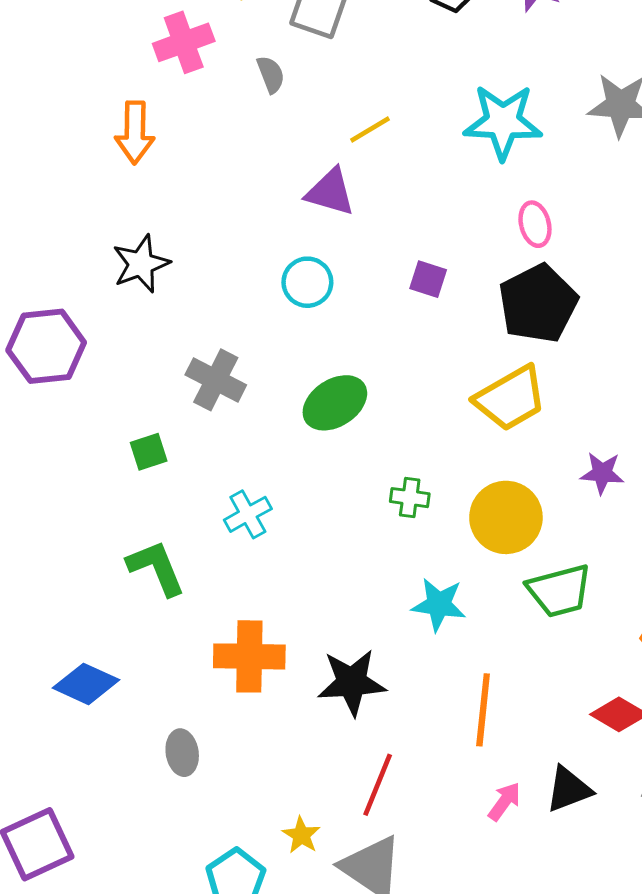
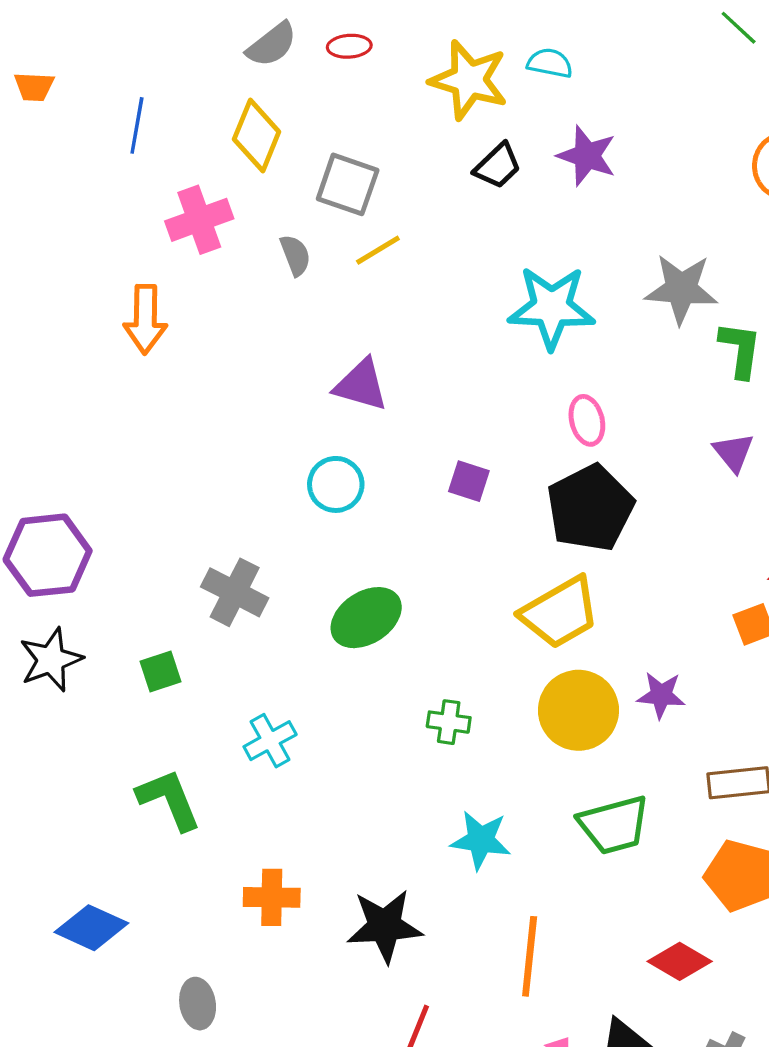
yellow line: (370, 129) -> (378, 250), moved
black star: (141, 264) -> (51, 660), moved
yellow circle: (506, 517) -> (578, 710), moved
orange cross: (249, 656) -> (272, 897), size x0.7

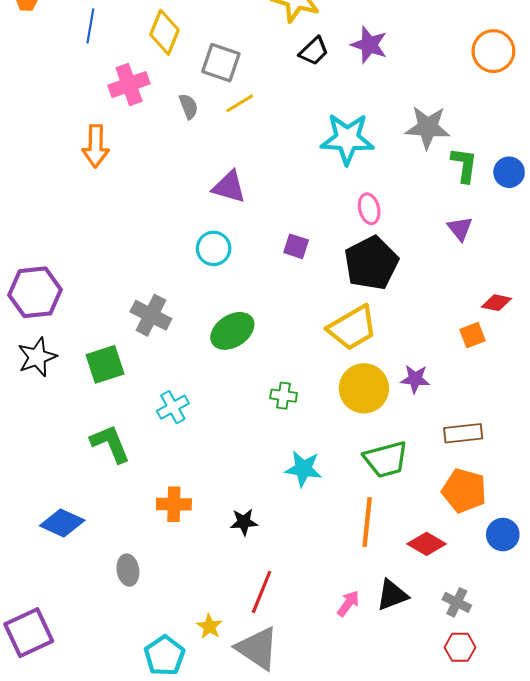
green square: (160, 672) -> (105, 364), size x1.5
black star: (385, 926) -> (244, 522), size x0.6
orange line: (530, 956) -> (367, 522), moved

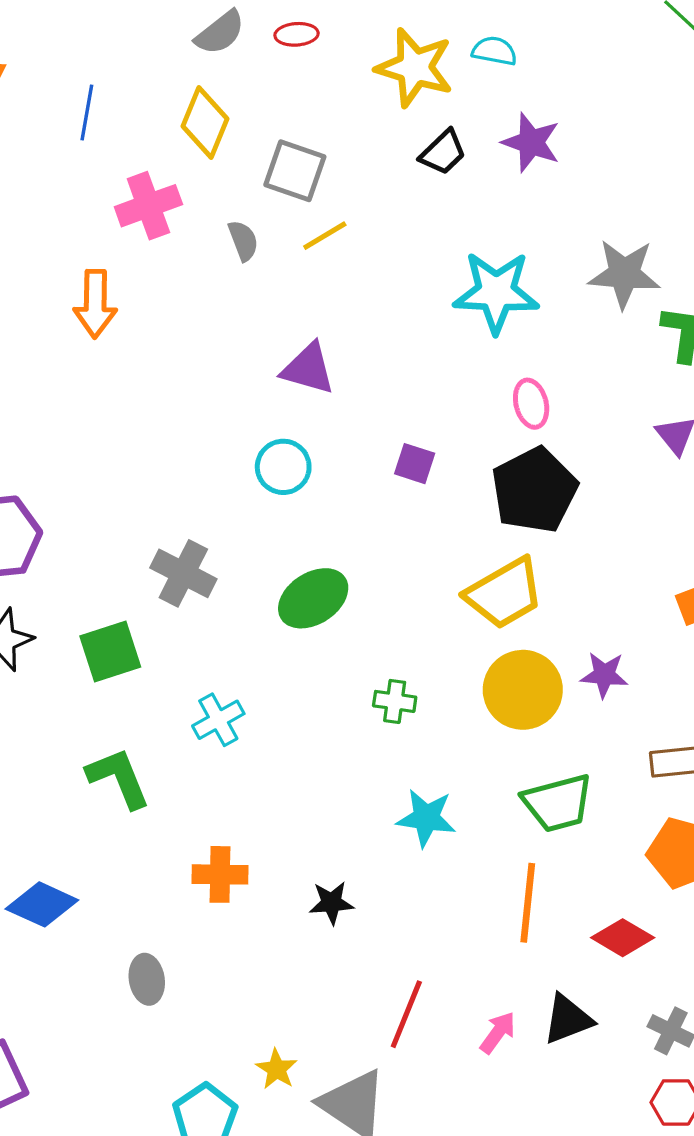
red line: (262, 592) -> (406, 1014), moved

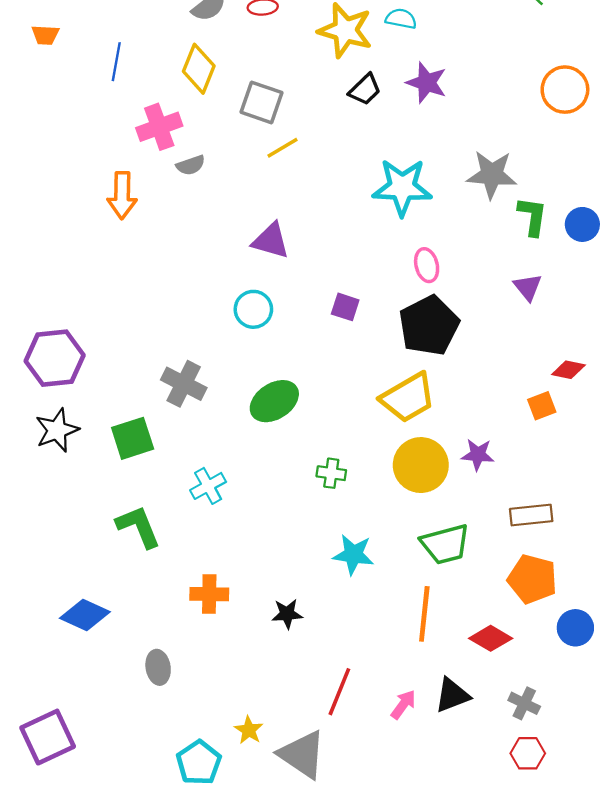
gray semicircle: (243, 241) -> (191, 165), moved, turned 92

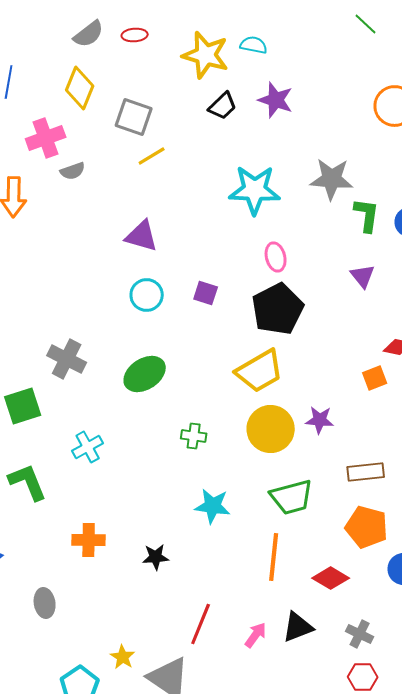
cyan circle: (253, 309) -> (147, 295), moved

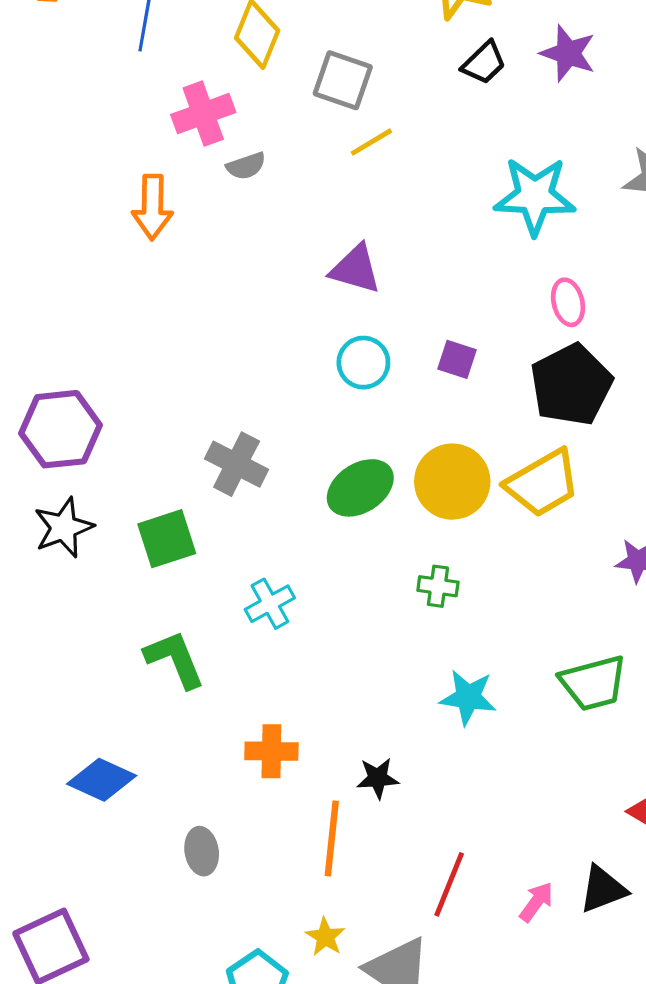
yellow circle: (271, 429) -> (452, 482), moved
orange line: (274, 557) -> (332, 838), moved

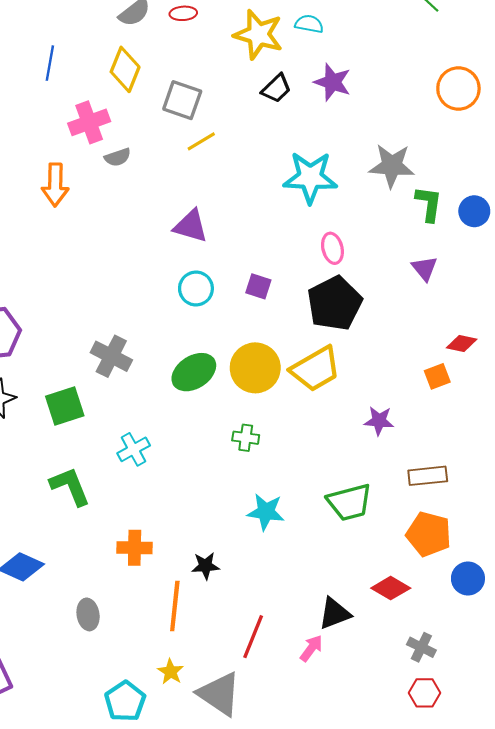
black triangle: (603, 889) -> (335, 613), moved

